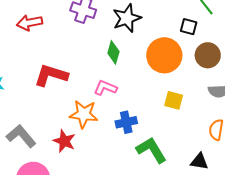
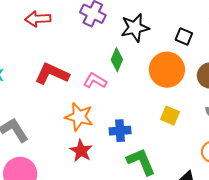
black square: (189, 27) -> (184, 37), moved
pink L-shape: (105, 88) -> (95, 81), moved
red star: (64, 141) -> (81, 151), moved

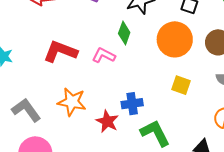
orange star: (79, 117) -> (72, 102), moved
red star: (81, 151) -> (107, 121), moved

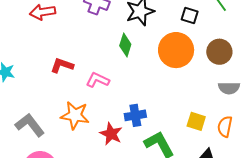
red L-shape: (60, 51) -> (62, 65), size x0.7
pink L-shape: (104, 55) -> (98, 80), moved
yellow square: (181, 85) -> (196, 121), moved

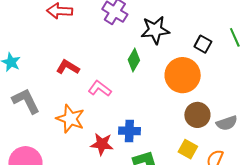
brown circle: (219, 52) -> (197, 115), moved
gray semicircle: (229, 88) -> (227, 123), turned -30
gray L-shape: (30, 125) -> (26, 101), moved
red star: (111, 134) -> (102, 144), turned -30

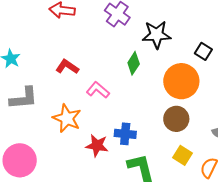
gray L-shape: (26, 101) -> (24, 98), turned 108
brown circle: (197, 115) -> (176, 119), moved

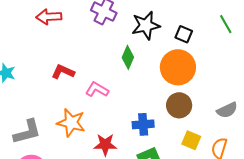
black square: (203, 51) -> (184, 34), moved
gray L-shape: (24, 98) -> (27, 132), moved
blue cross: (125, 134) -> (143, 124), moved

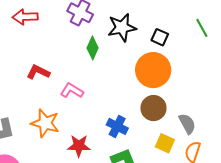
green diamond: (128, 57) -> (93, 48), moved
gray semicircle: (227, 110) -> (187, 124), moved, turned -95
blue cross: (143, 124) -> (117, 126), turned 30

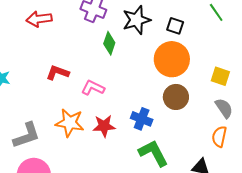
gray semicircle: (187, 124) -> (224, 108), moved
yellow square: (165, 143) -> (220, 76), moved
red star: (79, 146) -> (104, 126), moved

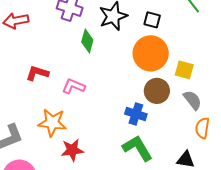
yellow square: (220, 76) -> (184, 70), moved
gray semicircle: (224, 108) -> (192, 100), moved
blue cross: (142, 119) -> (136, 114), moved
red star: (104, 126) -> (72, 150), moved

